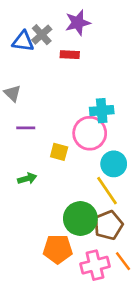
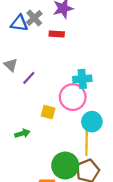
purple line: (26, 128) -> (29, 78), moved, turned -48
yellow line: (107, 191) -> (87, 143), turned 35

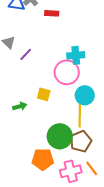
yellow square: (48, 112) -> (44, 94), moved

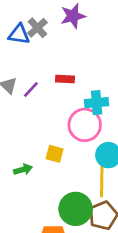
red rectangle: (52, 13) -> (65, 79), moved
purple line: (26, 54) -> (31, 89), moved

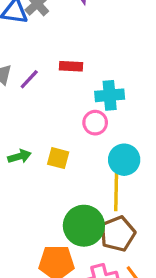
pink circle: (85, 125) -> (95, 123), size x0.6
green arrow: (23, 170) -> (19, 156), moved

